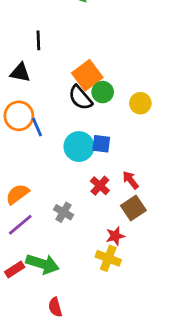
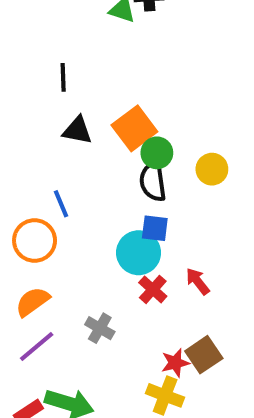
black triangle: (20, 73) -> (77, 130), moved
black semicircle: (80, 98) -> (153, 181), moved, turned 32
orange circle: (19, 116) -> (35, 241), moved
cyan circle: (79, 147) -> (139, 253), moved
brown square: (133, 208) -> (204, 355), moved

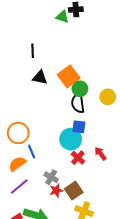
blue line: (61, 204) -> (32, 151), moved
brown square: (204, 355) -> (74, 191), moved
red star: (175, 363) -> (56, 191), moved

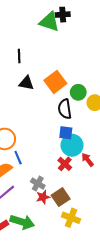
green triangle: (62, 17) -> (49, 22), size x1.5
green circle: (80, 89) -> (78, 92), moved
cyan circle: (71, 139) -> (72, 145), moved

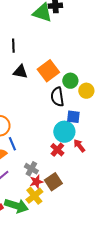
blue square: (66, 133) -> (73, 117), moved
yellow cross: (71, 218) -> (34, 196), moved, turned 30

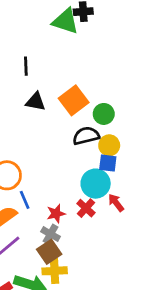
yellow circle: (86, 91) -> (109, 145), moved
black semicircle: (57, 97) -> (86, 136), turned 84
red star: (36, 182) -> (56, 214), moved
brown square: (53, 182) -> (49, 252), moved
yellow cross: (34, 196) -> (55, 271), turned 36

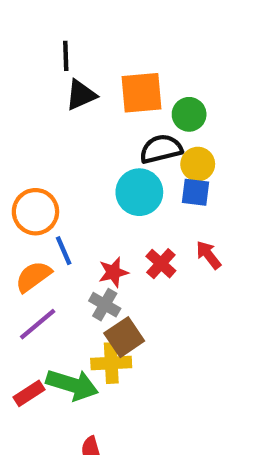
black line: (26, 66) -> (66, 56), moved
orange square: (74, 100) -> (141, 93), turned 32
black triangle: (35, 102) -> (81, 95), turned -35
cyan circle: (96, 184) -> (139, 192), moved
brown square: (49, 252) -> (124, 337), moved

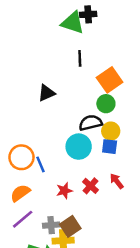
black line: (66, 56) -> (80, 58), moved
orange square: (141, 93) -> (110, 80), moved, turned -30
blue line: (64, 251) -> (40, 164), moved
gray cross: (105, 305) -> (51, 225), moved, turned -35

